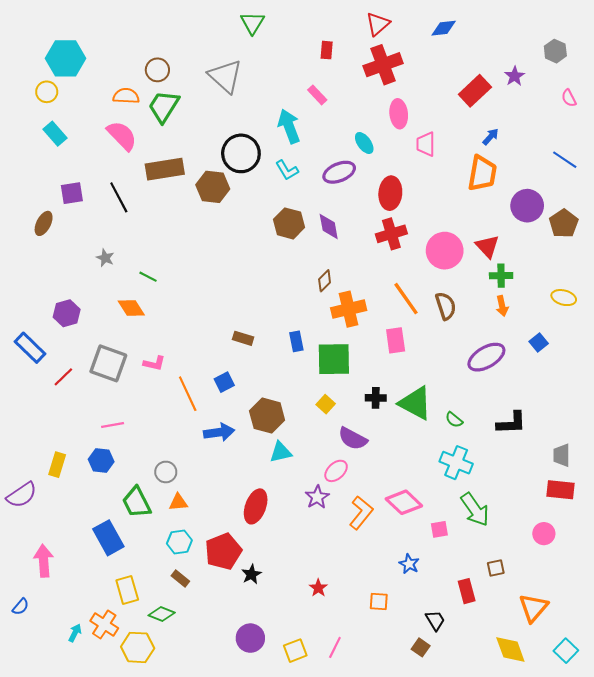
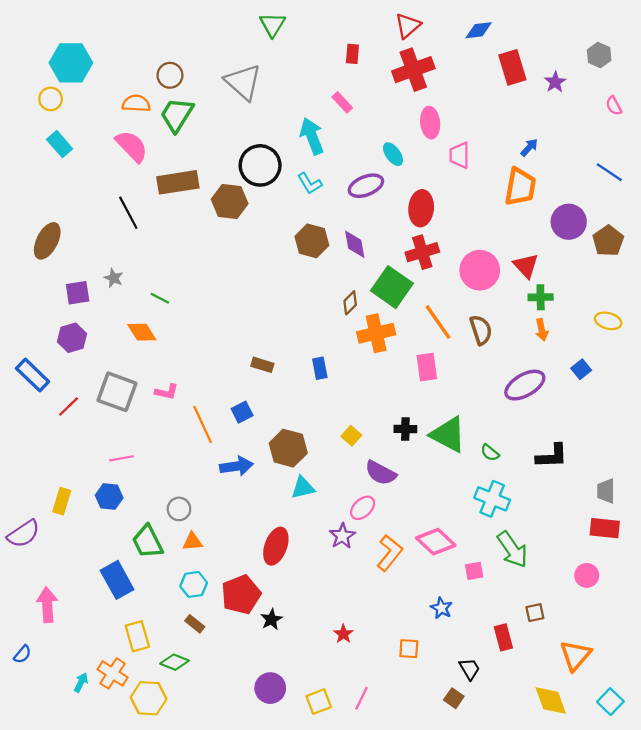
red rectangle: (475, 91) -> (512, 67), moved, turned -64
purple square: (72, 193) -> (78, 293), moved
brown ellipse: (44, 223) -> (47, 241), size x1.4
green square: (334, 359) -> (392, 287), moved, turned 36

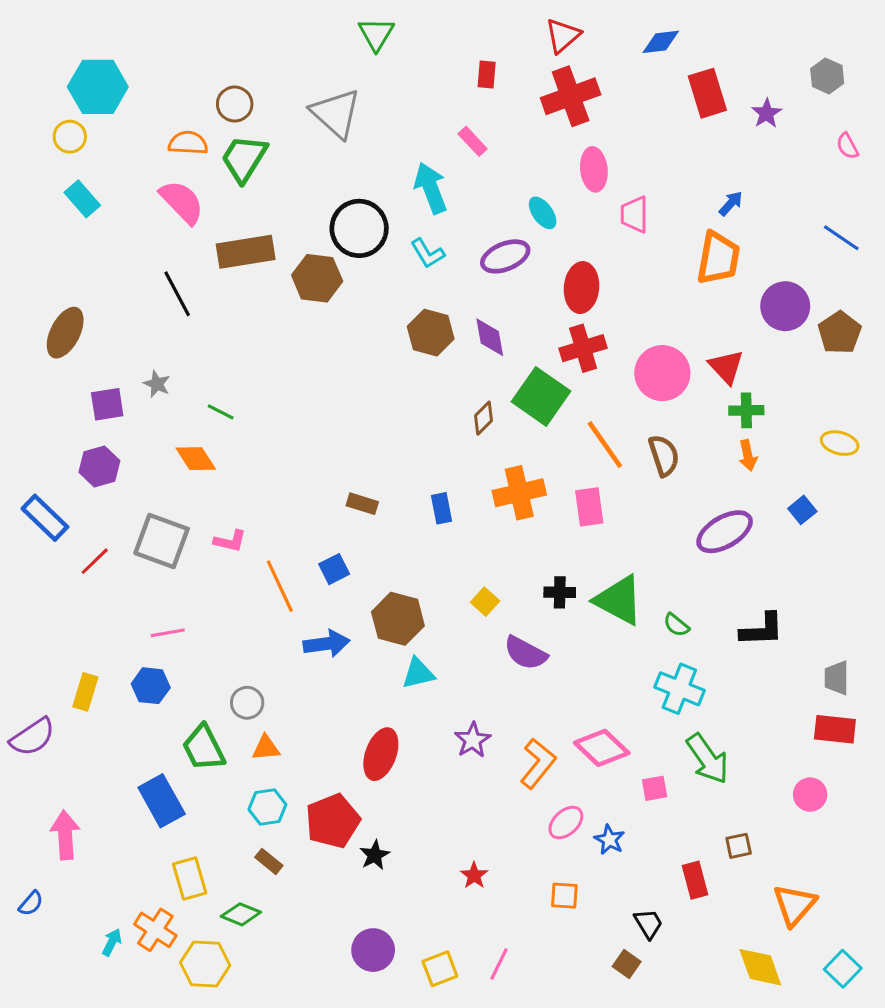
orange cross: (376, 333) -> (519, 493), moved
pink ellipse: (363, 508) -> (566, 823), moved

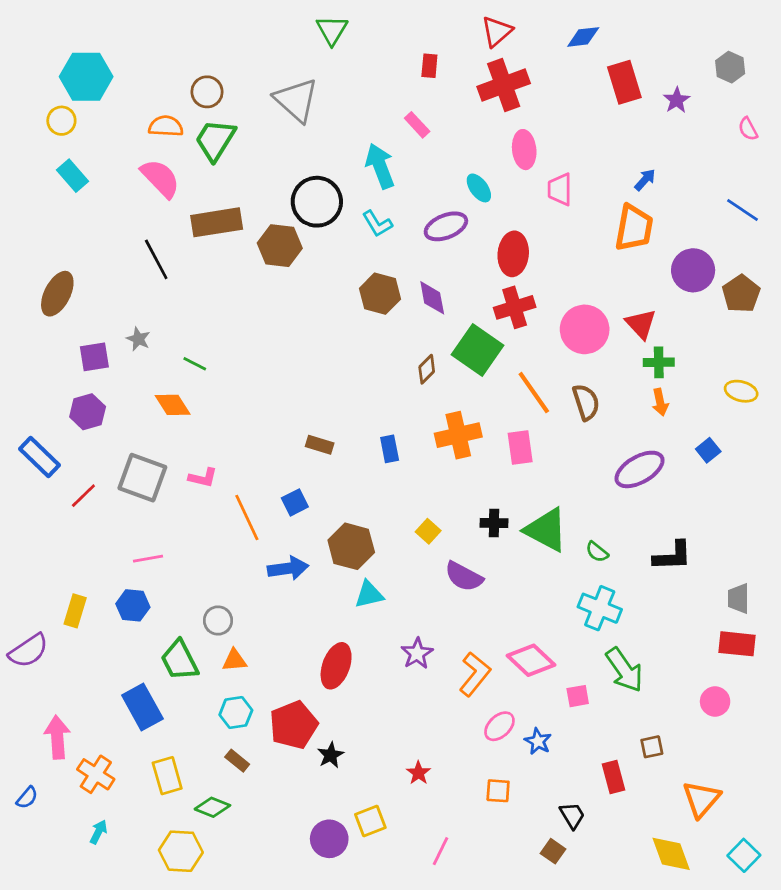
orange cross: (155, 930) -> (96, 774), moved
yellow square: (440, 969) -> (370, 821), moved

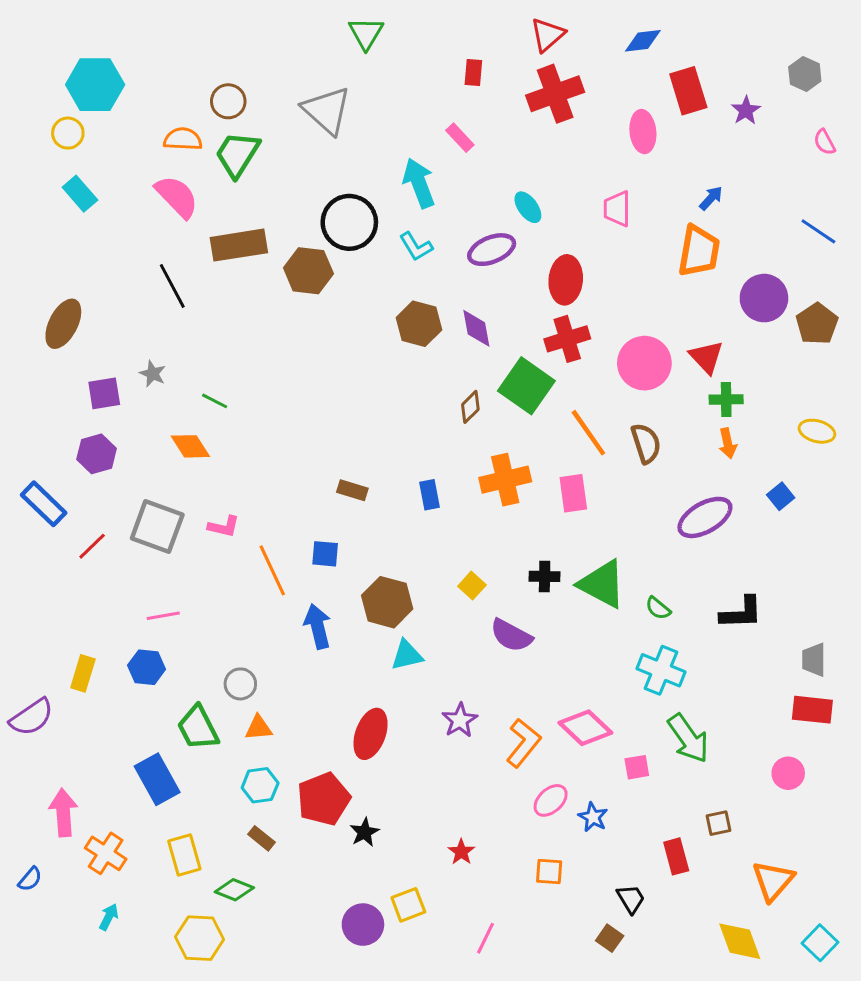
pink ellipse: (524, 150) -> (643, 132), moved
blue square: (295, 502) -> (325, 554), turned 32
blue arrow: (288, 568) -> (318, 626), turned -96

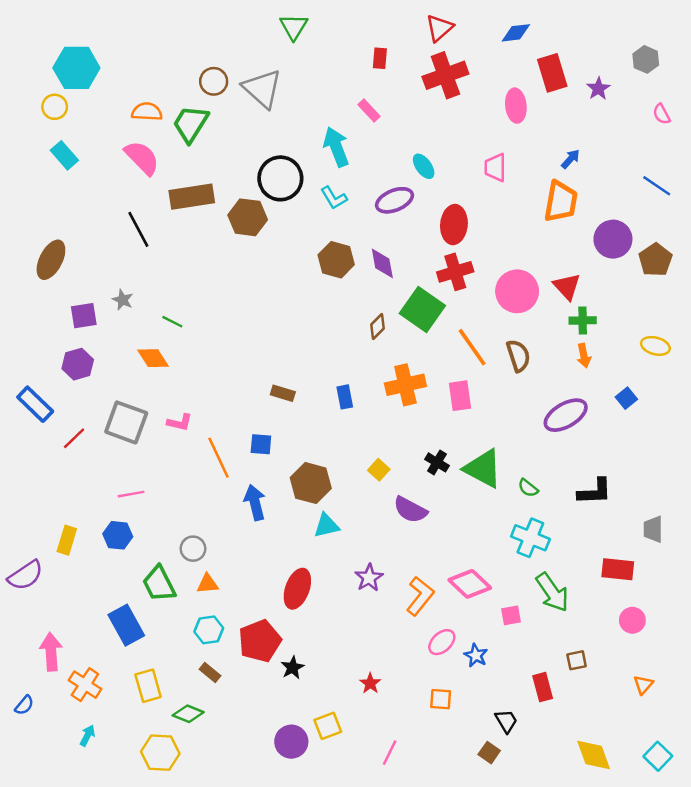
brown circle: (228, 101) -> (214, 81), moved
black cross: (545, 576) -> (437, 462), turned 30
red rectangle: (812, 710) -> (618, 569), moved
orange triangle: (773, 881) -> (643, 685), moved, size x0.6

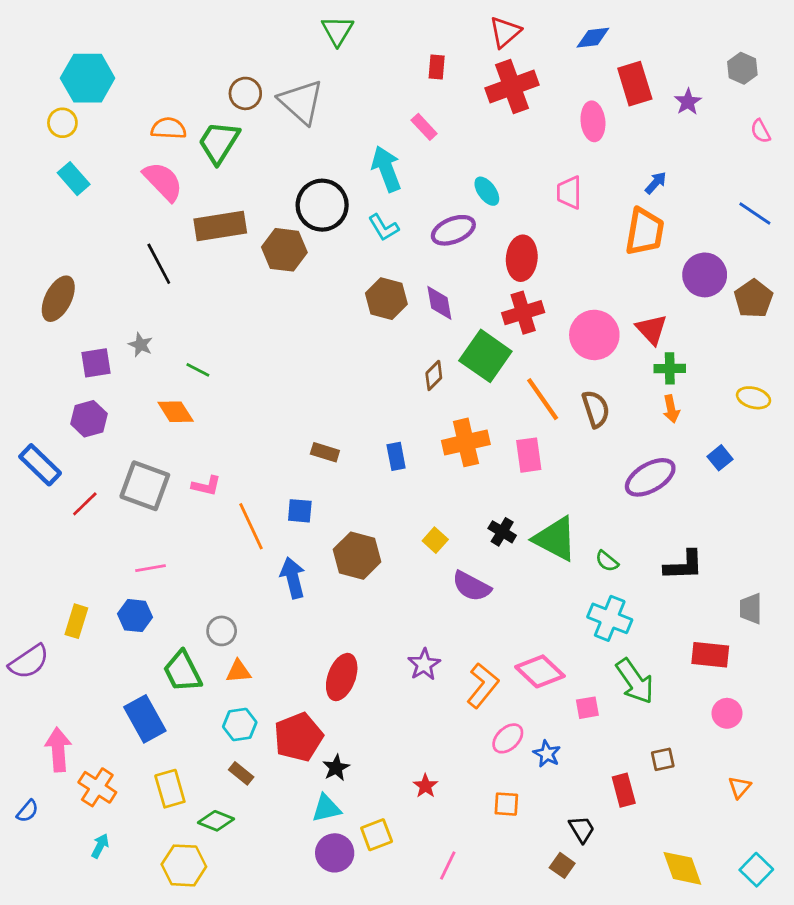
cyan triangle: (327, 526) -> (326, 808), moved

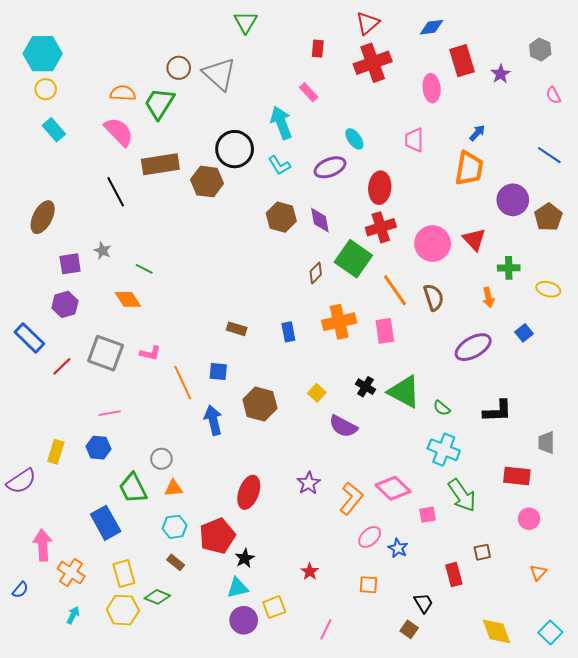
cyan hexagon: (88, 78) -> (43, 54), moved
green cross: (670, 368) -> (509, 268), moved
yellow hexagon: (184, 865) -> (123, 610), moved

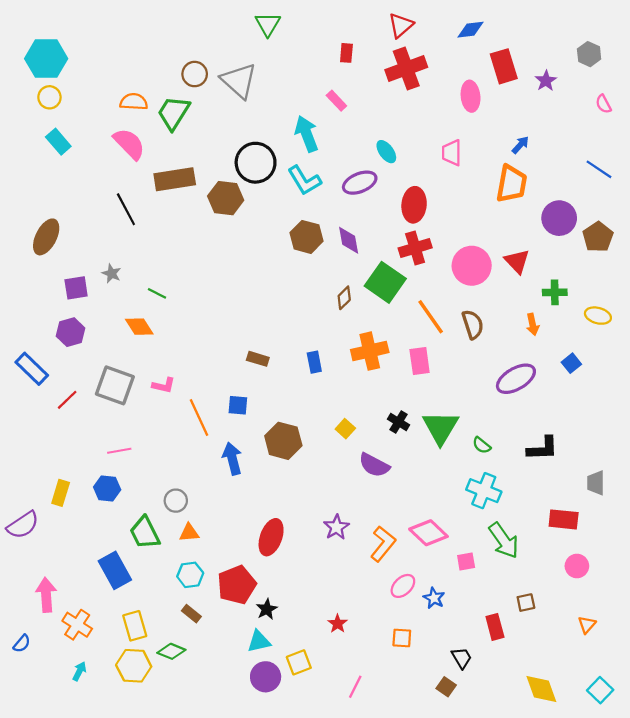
cyan L-shape: (279, 165) -> (304, 180), size x1.4
green triangle: (404, 392) -> (441, 427), turned 33

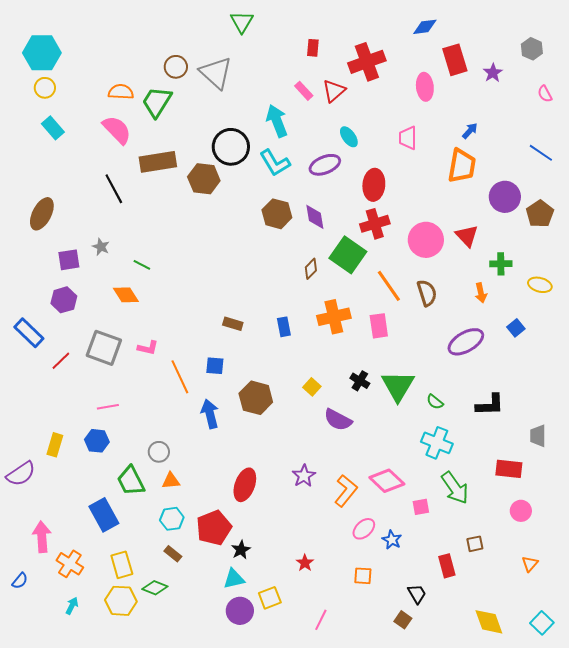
red triangle: (401, 25) -> (334, 91), moved

